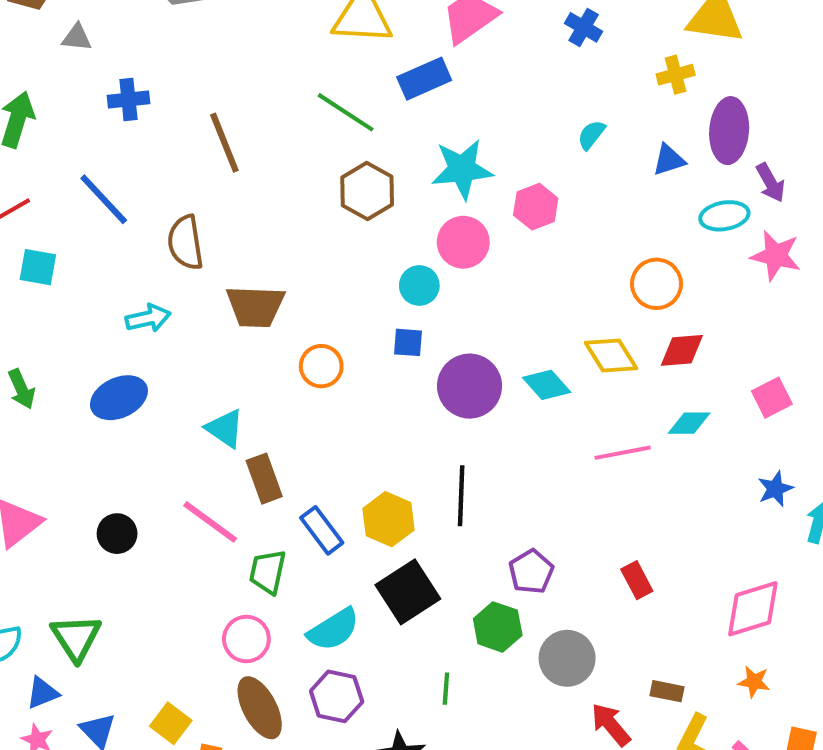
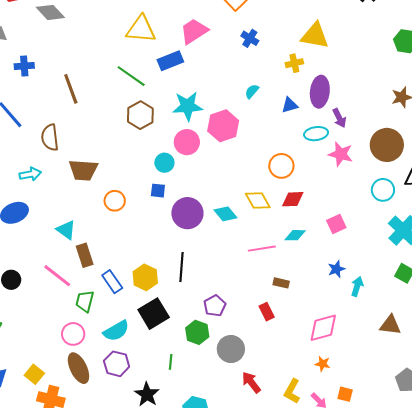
pink hexagon: (536, 207) -> (223, 126), size x1.4
brown rectangle: (667, 691) -> (281, 283), moved

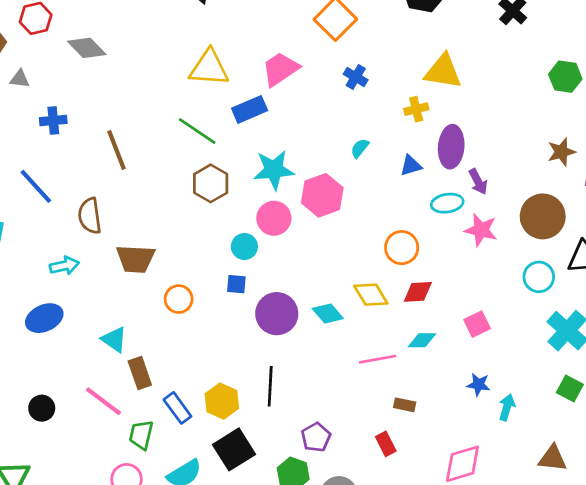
blue star: (336, 269) -> (478, 385), turned 30

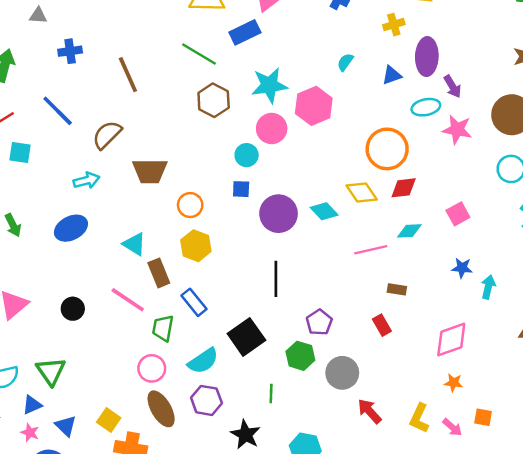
brown semicircle: (90, 216) -> (107, 135), turned 56
orange circle: (402, 248) -> (387, 149), size x1.4
yellow hexagon: (222, 401) -> (196, 246), moved

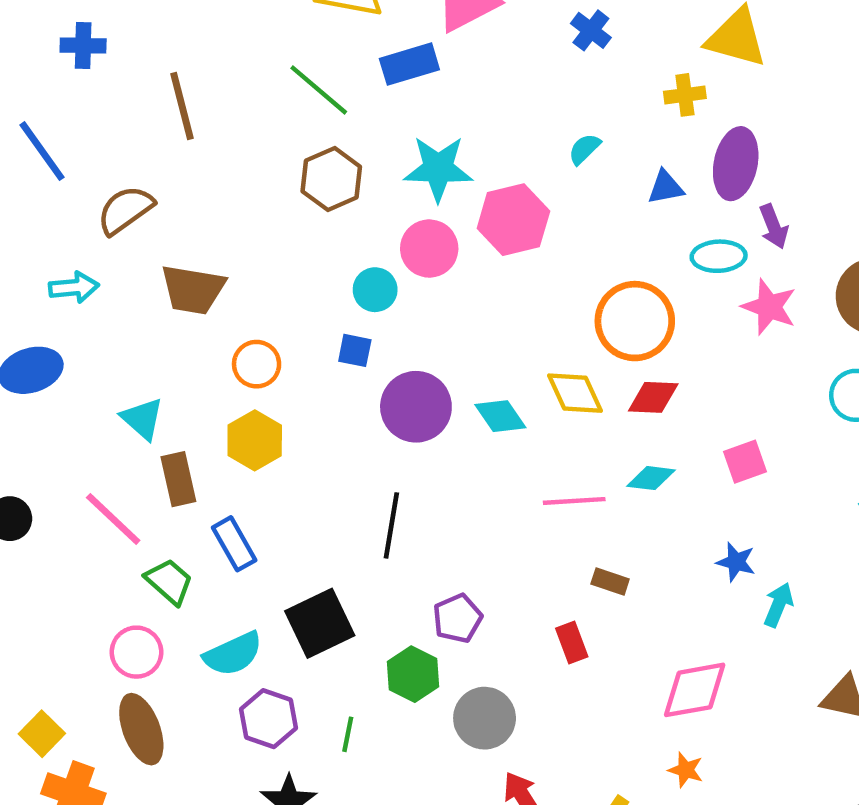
green trapezoid: (163, 328) -> (169, 582), turned 112
purple hexagon: (206, 400) -> (269, 719), moved

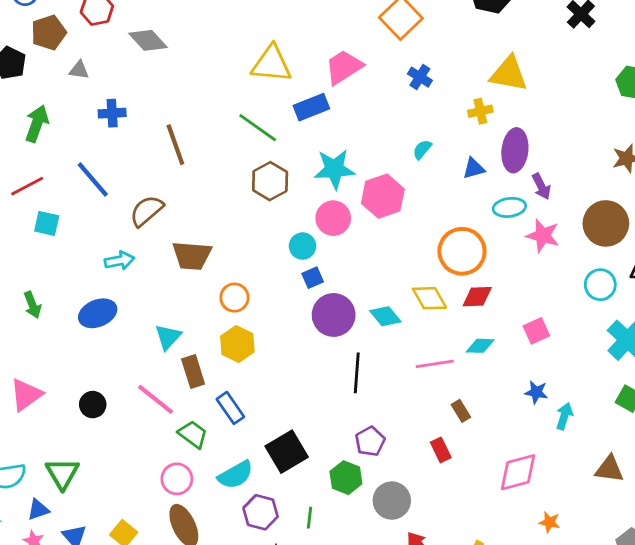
blue square: (355, 350) -> (313, 278), moved, turned -30
cyan triangle: (142, 419) -> (168, 337), turned 36
black line: (391, 525) -> (357, 373), moved
brown rectangle: (610, 581) -> (461, 411), turned 45
orange star: (686, 770) -> (549, 522), moved

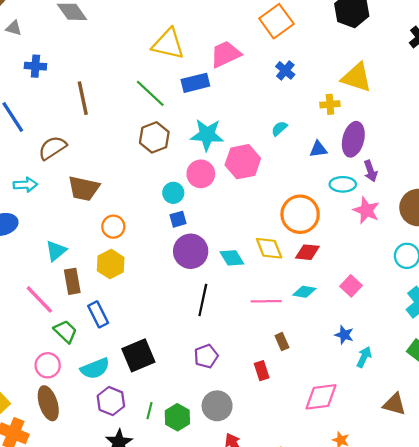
pink square: (536, 331) -> (351, 286), turned -30
green hexagon: (346, 478) -> (177, 417), moved

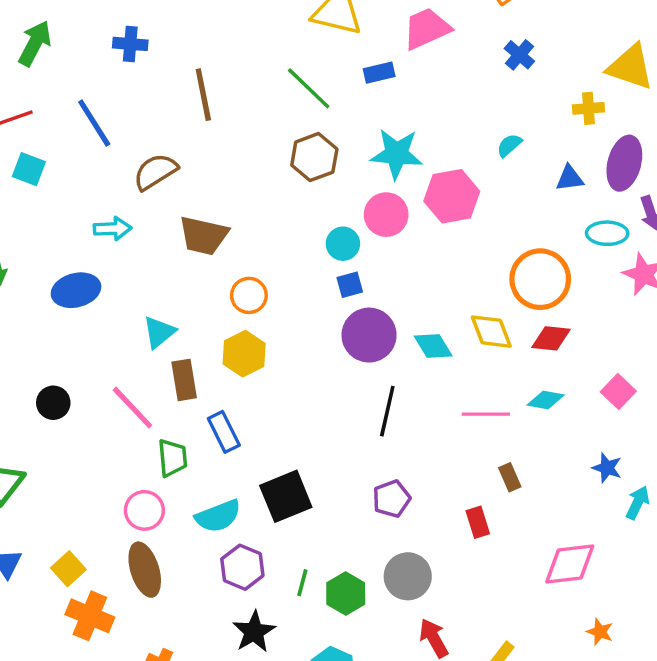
blue rectangle: (195, 83) -> (379, 73), size x0.7
green trapezoid: (65, 331) -> (172, 458), turned 40

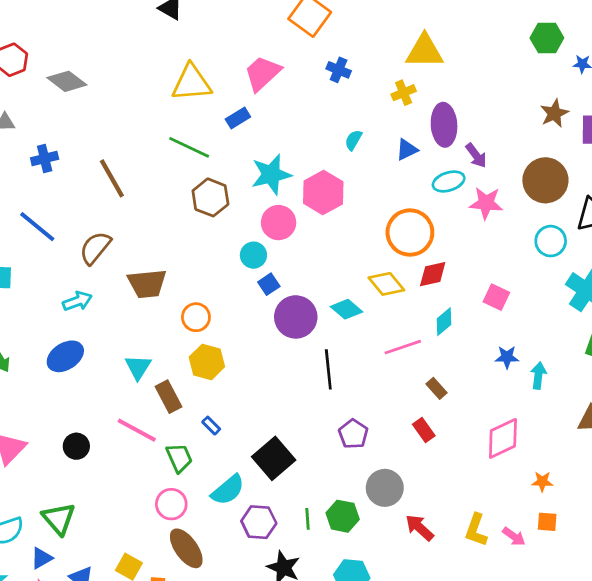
cyan diamond: (546, 400) -> (444, 322), turned -32
blue rectangle: (224, 432) -> (211, 426), size x0.6

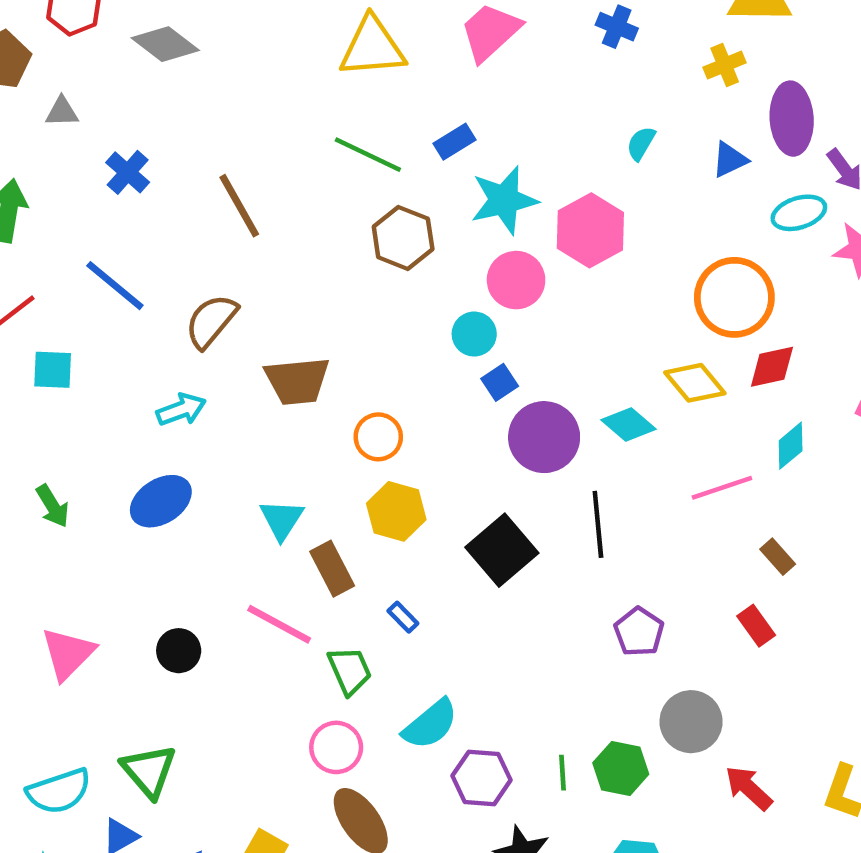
blue rectangle: (238, 118) -> (455, 142), moved
blue cross: (45, 159) -> (128, 172), turned -35
black square: (274, 458) -> (502, 550), moved

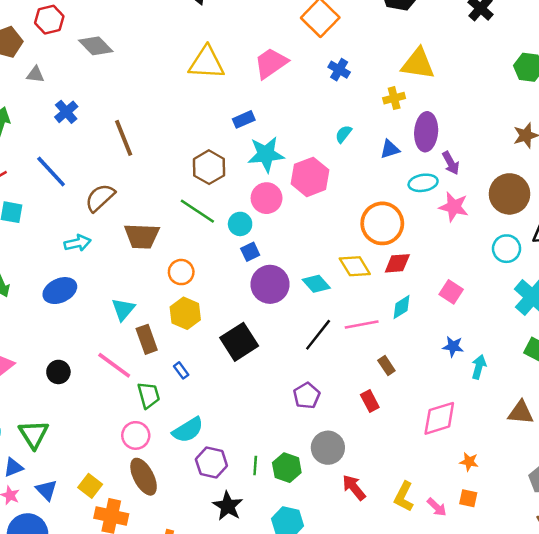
green line: (368, 155) -> (197, 211), moved
black line: (598, 524) -> (318, 335), moved, turned 36

